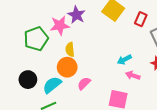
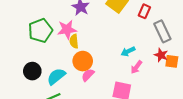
pink star: (60, 25) -> (67, 30), moved
orange circle: (67, 67) -> (83, 61), moved
pink arrow: (133, 75) -> (136, 67), turned -72

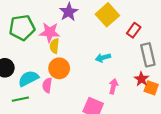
cyan arrow: (128, 51) -> (103, 58), moved
pink arrow: (136, 67) -> (113, 86), turned 144
pink semicircle: (88, 75) -> (47, 85), moved, turned -48

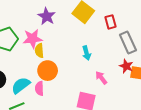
red rectangle: (134, 30) -> (110, 22), turned -40
cyan arrow: (103, 58) -> (87, 53), turned -80
pink arrow: (113, 86) -> (101, 78), turned -40

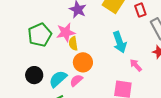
cyan arrow: (87, 53) -> (120, 42), size x1.5
pink semicircle: (39, 88) -> (76, 80), turned 56

